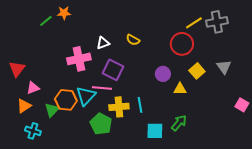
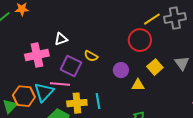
yellow semicircle: (133, 40) -> (91, 56), moved

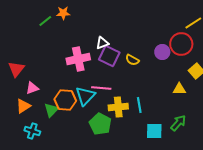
purple square: (71, 66) -> (109, 56), moved
purple circle: (121, 70) -> (162, 52), moved

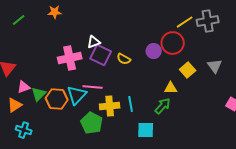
green line: (45, 21) -> (19, 20), moved
green triangle: (51, 110) -> (39, 94), moved
green arrow: (178, 123) -> (163, 106), moved

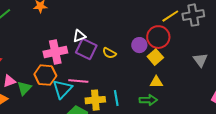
yellow square: (188, 70) -> (155, 57), moved
orange hexagon: (57, 99) -> (45, 75), moved
green arrow: (163, 106) -> (148, 100), turned 48

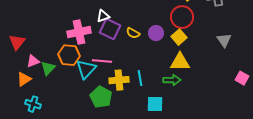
purple circle: (139, 45) -> (156, 33), moved
yellow triangle: (156, 82) -> (180, 62), size x1.5

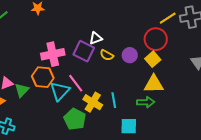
white triangle: (103, 16) -> (96, 38), moved
pink line: (102, 61) -> (76, 83), turned 48
yellow cross: (119, 80) -> (93, 102), turned 36

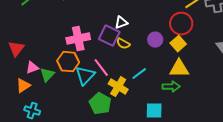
yellow semicircle: (107, 55) -> (123, 44), moved
cyan line: (114, 100) -> (139, 74), moved, turned 63

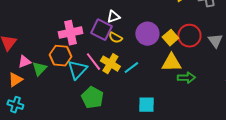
red circle: (181, 24) -> (189, 36), moved
purple circle: (155, 40) -> (147, 34), size x1.5
yellow cross: (118, 87) -> (110, 64), moved
green arrow: (171, 87) -> (186, 78), moved
cyan cross: (32, 111) -> (15, 105), moved

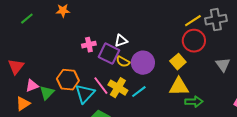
pink cross: (70, 33) -> (89, 45), moved, size x0.6
purple circle: (147, 34) -> (143, 63), moved
red circle: (189, 36) -> (194, 41), moved

